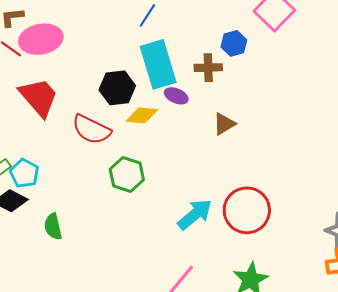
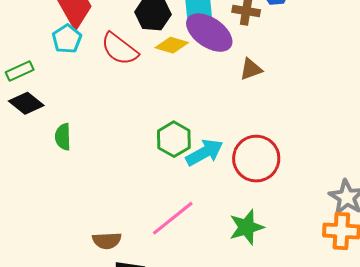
purple ellipse: (176, 96) -> (209, 33), size x2.0
cyan pentagon: (24, 173) -> (67, 39), moved
green hexagon: (127, 174) -> (174, 139), moved

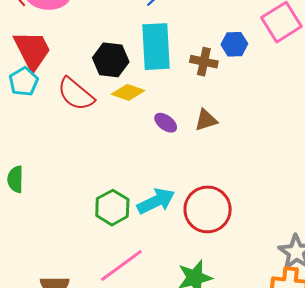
purple ellipse: (209, 33) -> (166, 123), moved, size x0.5
green hexagon: (174, 139) -> (112, 208), moved

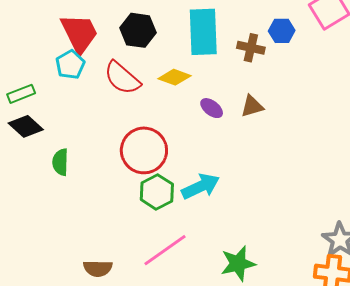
black hexagon: (111, 60) -> (138, 30), moved
red circle: (208, 209) -> (144, 150), moved

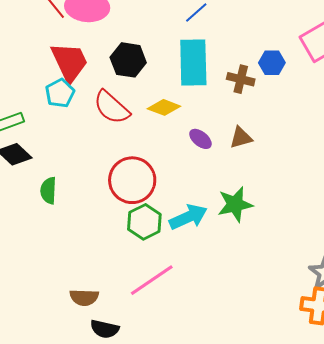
green star: (238, 264) -> (235, 204), moved

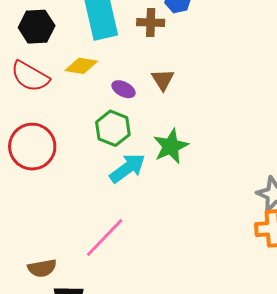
brown triangle: (241, 138) -> (163, 80), turned -35
red circle: (132, 180) -> (32, 147), moved
green hexagon: (144, 222) -> (113, 128), moved

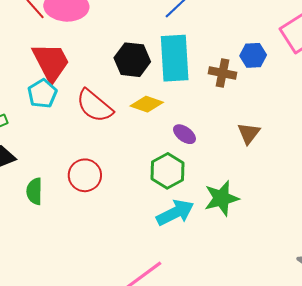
black hexagon: (37, 27) -> (132, 60), moved
brown triangle: (163, 80) -> (249, 133), moved
red circle: (32, 147) -> (85, 175), size x0.7

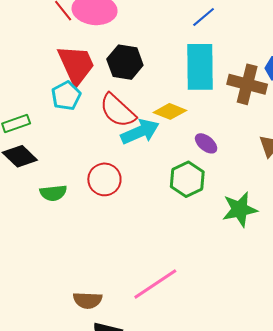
black hexagon: (132, 60) -> (125, 62), moved
brown cross: (223, 73) -> (247, 84), size x1.4
green semicircle: (34, 191) -> (53, 193), turned -100
cyan arrow: (175, 213) -> (140, 132), moved

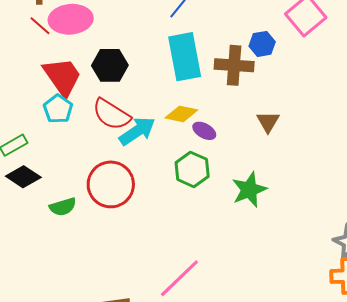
yellow diamond: (170, 111) -> (181, 114), moved
red circle: (104, 179) -> (111, 184), size x1.4

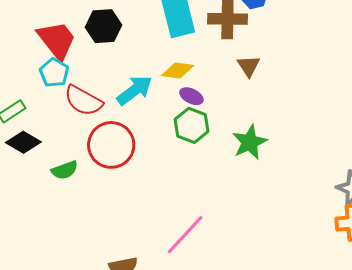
red semicircle: (111, 114) -> (83, 101), moved
brown triangle: (268, 122) -> (249, 66), moved
purple ellipse: (204, 131) -> (191, 96), moved

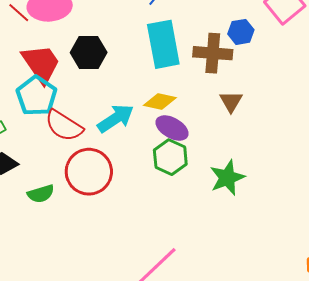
cyan pentagon: (54, 73) -> (36, 96), size x1.4
purple ellipse: (191, 96) -> (172, 128), size x1.4

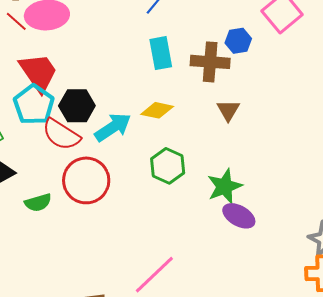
cyan rectangle: (163, 44) -> (161, 53), size x0.7
black hexagon: (89, 53) -> (77, 106), moved
purple ellipse: (172, 128) -> (239, 216), moved

